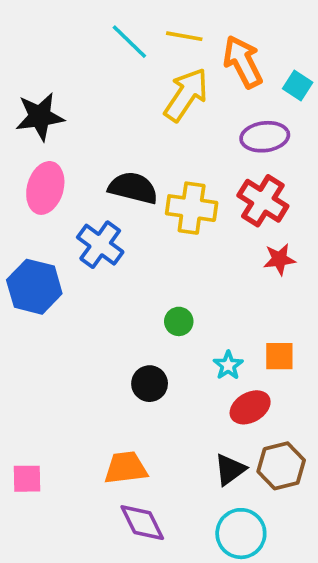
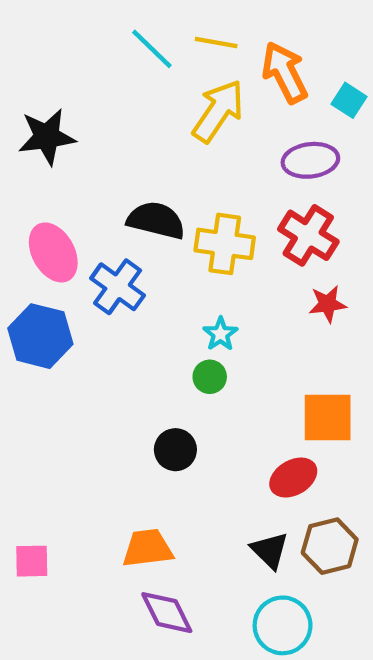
pink ellipse: (45, 188) -> (53, 252), moved, turned -45
orange square: (279, 356) -> (328, 418), size x1.5
cyan star: (228, 365) -> (220, 334), moved
black triangle: (230, 470) -> (270, 550), turned -39

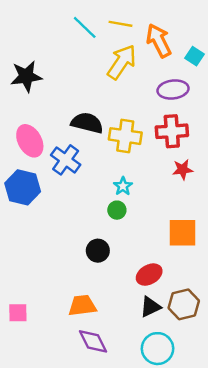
red cross: (308, 235) -> (172, 131), turned -36
red ellipse: (293, 478) -> (149, 275), moved
black triangle: (270, 550) -> (150, 307), turned 50

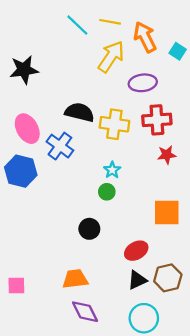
purple ellipse: (173, 89) -> (143, 83), moved

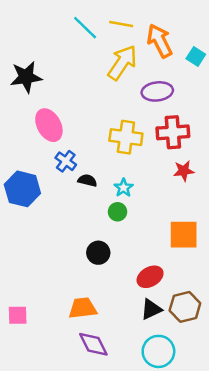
black semicircle: (80, 112) -> (87, 180), moved, size x0.6
pink ellipse: (27, 129) -> (49, 125), moved
blue cross: (60, 146) -> (66, 161), size x0.7

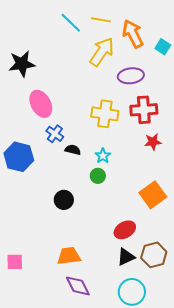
orange square: (184, 235) -> (153, 195), turned -36
black circle: (98, 253) -> (64, 200), moved

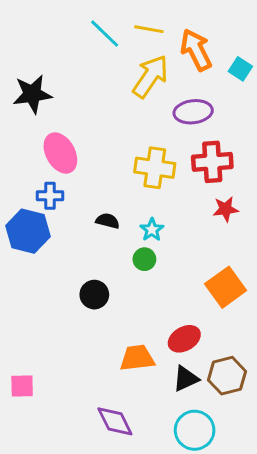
blue cross: (55, 134) -> (50, 196), moved, turned -36
orange trapezoid: (69, 256) -> (137, 358), moved

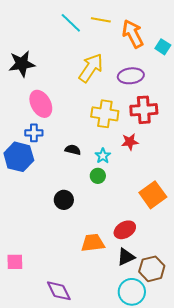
yellow arrow: (150, 76) -> (91, 68), moved
red star: (226, 209) -> (130, 142), moved
brown hexagon: (227, 376) -> (152, 269), moved
purple diamond: (115, 421) -> (59, 291), moved

